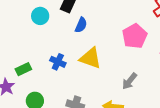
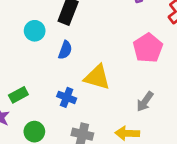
blue semicircle: (81, 25) -> (65, 50), moved
blue cross: (58, 62) -> (67, 97), moved

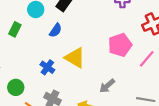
green rectangle: (18, 95) -> (15, 29), moved, turned -48

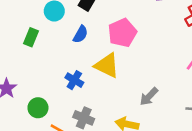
pink pentagon: (120, 45) -> (122, 33), moved

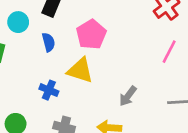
blue semicircle: (81, 34) -> (49, 42), turned -36

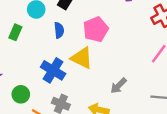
blue cross: (49, 90) -> (53, 70), size x1.5

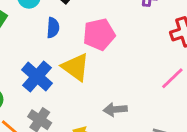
gray arrow: (118, 86) -> (115, 109), turned 30

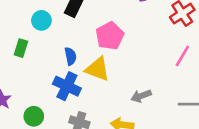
blue semicircle: (53, 28) -> (71, 56), moved

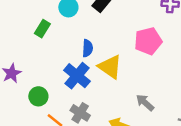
pink pentagon: (110, 36) -> (148, 41), moved
gray arrow: (141, 96) -> (145, 103), turned 48

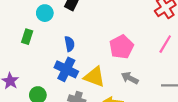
pink pentagon: (148, 41) -> (121, 47), moved
yellow triangle: (110, 67) -> (94, 77), moved

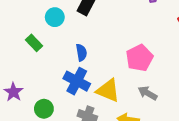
green rectangle: (27, 37) -> (34, 43), turned -64

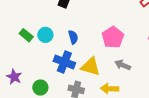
cyan circle: (55, 17) -> (45, 35), moved
blue semicircle: (81, 53) -> (73, 37), moved

